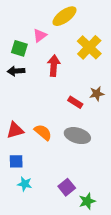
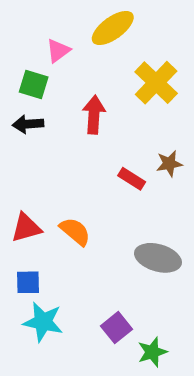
pink triangle: (40, 35) -> (58, 51), moved
gray ellipse: (77, 136) -> (158, 258), moved
cyan star: (25, 184) -> (43, 322), size x1.5

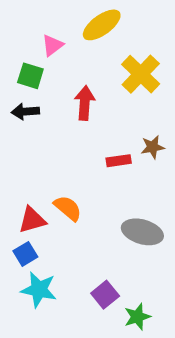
red rectangle: (132, 179) -> (119, 161), turned -40
red triangle: (26, 228) -> (32, 220), moved
blue square: (28, 282) -> (25, 254), turned -30

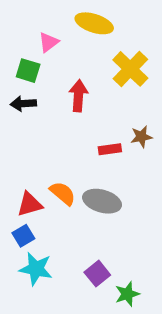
yellow ellipse: (102, 25) -> (94, 23), turned 54
gray ellipse: (142, 232) -> (102, 201), moved

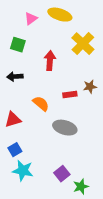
pink triangle: (49, 42) -> (31, 19), moved
black arrow: (23, 104) -> (15, 77), moved
orange semicircle: (63, 193) -> (41, 104), moved
red triangle: (30, 204) -> (13, 120), moved

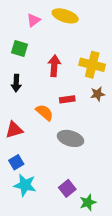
yellow cross: (83, 44) -> (92, 65), moved, turned -30
black arrow: (15, 77) -> (16, 83), turned -84
red rectangle: (70, 95) -> (67, 99), moved

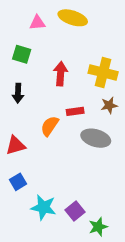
pink triangle: (34, 20) -> (37, 23), turned 32
orange semicircle: (44, 112) -> (50, 126), turned -96
gray ellipse: (70, 138) -> (96, 138), moved
cyan star: (25, 185) -> (43, 207), moved

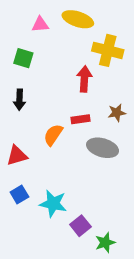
yellow cross: (103, 72) -> (108, 50), moved
red arrow: (61, 74) -> (84, 79), moved
cyan star: (43, 207) -> (53, 204), moved

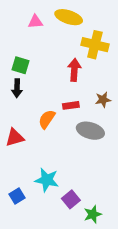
green square: (23, 58) -> (20, 65), moved
blue square: (19, 195) -> (17, 196), moved

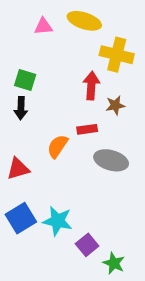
brown star: (103, 100) -> (115, 105), moved
blue square: (17, 196) -> (21, 218), moved, size x1.5
green star: (93, 214) -> (114, 263), turned -30

